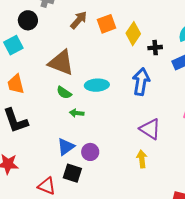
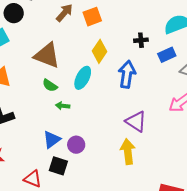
yellow diamond: (133, 34) -> (99, 51), moved
cyan ellipse: (97, 85) -> (83, 78), turned -60
yellow arrow: (142, 159) -> (128, 152), size x1.4

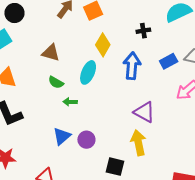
brown triangle: (47, 55) -> (51, 53), size x0.7
blue rectangle: (167, 55) -> (169, 61), moved
black square: (58, 166) -> (115, 167), moved

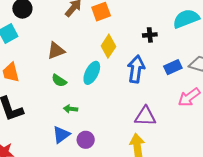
brown triangle: (51, 53) -> (56, 51), turned -42
green arrow: (70, 102) -> (71, 109), moved
purple triangle: (144, 112) -> (145, 116), turned -30

